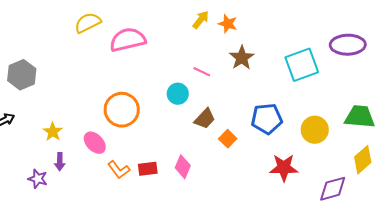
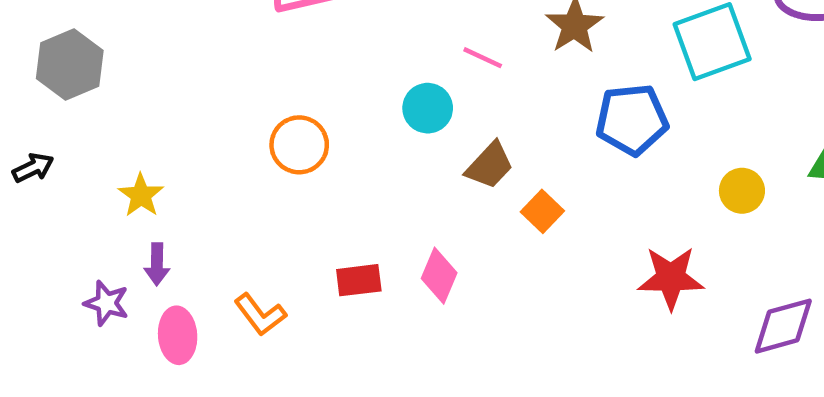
orange circle: (122, 110) -> (299, 145), size x0.7
blue pentagon: (267, 119) -> (632, 120), moved
yellow circle: (315, 130) -> (742, 191), size x0.7
pink ellipse: (95, 143) -> (178, 335), moved, turned 40
orange L-shape: (119, 170) -> (260, 315), moved

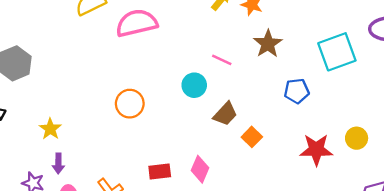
blue pentagon: (632, 120) -> (297, 91), size x0.7
yellow circle: (742, 191) -> (357, 138), moved
red star: (671, 278) -> (316, 150), moved

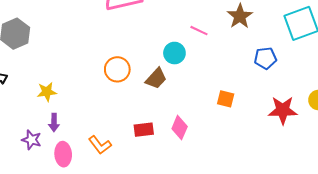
brown trapezoid: (225, 114) -> (156, 79), moved
yellow star: (50, 129) -> (47, 92), turned 30
orange square: (252, 137) -> (226, 99), turned -30

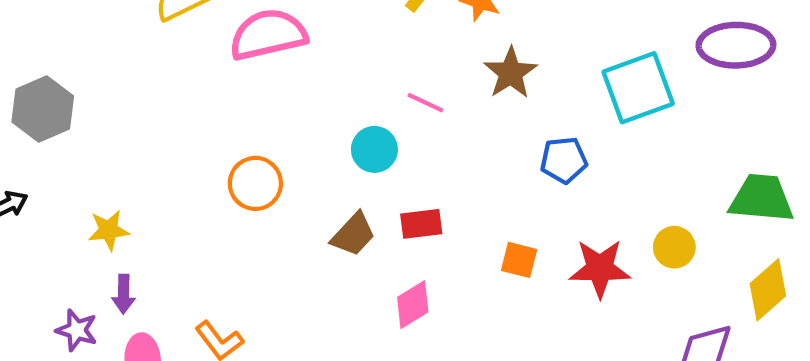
brown trapezoid: (156, 79) -> (353, 234), moved
orange square: (226, 99) -> (519, 260), moved
pink diamond: (180, 128) -> (413, 305), moved, turned 35
red rectangle: (144, 130) -> (421, 224), moved

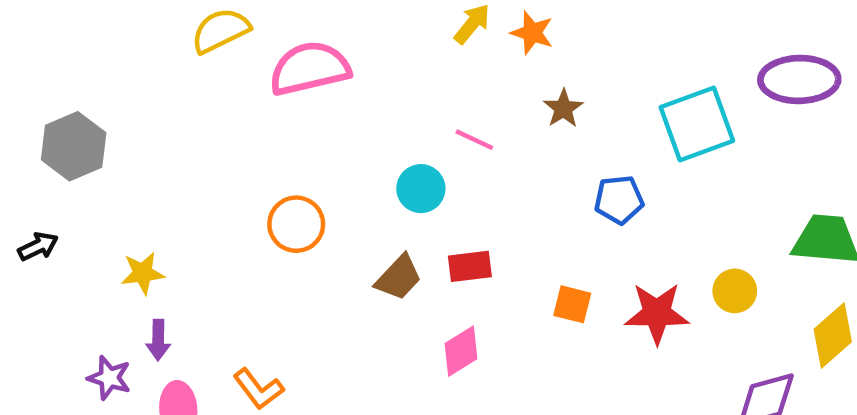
brown star: (511, 73) -> (563, 108), size x0.7

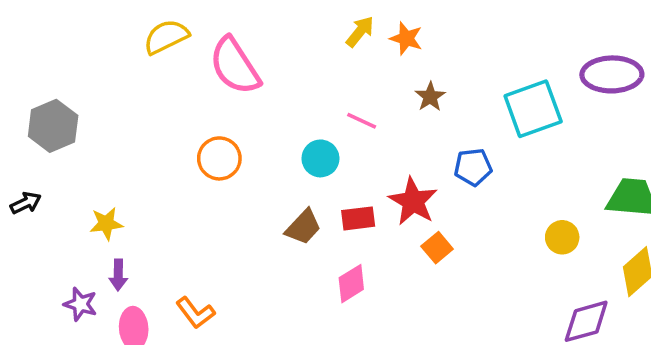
pink semicircle: (310, 68) -> (235, 66), turned -110
orange circle: (296, 224) -> (219, 158), moved
orange square: (572, 304) -> (437, 248), turned 36
red star: (657, 313) -> (413, 201), moved, turned 30

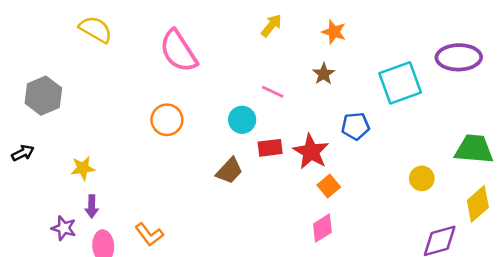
yellow semicircle: (166, 37) -> (96, 29), moved, turned 56
orange star: (406, 38) -> (334, 32), moved
red rectangle: (358, 218) -> (270, 148), moved
pink diamond: (351, 284) -> (322, 228), moved

